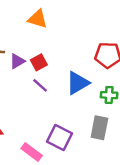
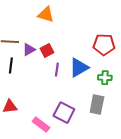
purple line: (40, 85) -> (57, 70), moved, turned 56

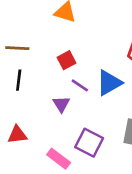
purple triangle: (29, 50) -> (61, 104), moved, turned -32
purple line: (57, 70) -> (80, 85), turned -64

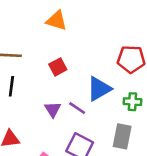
purple line: (80, 85) -> (77, 108), moved

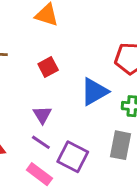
purple line: (77, 108) -> (41, 142), moved

